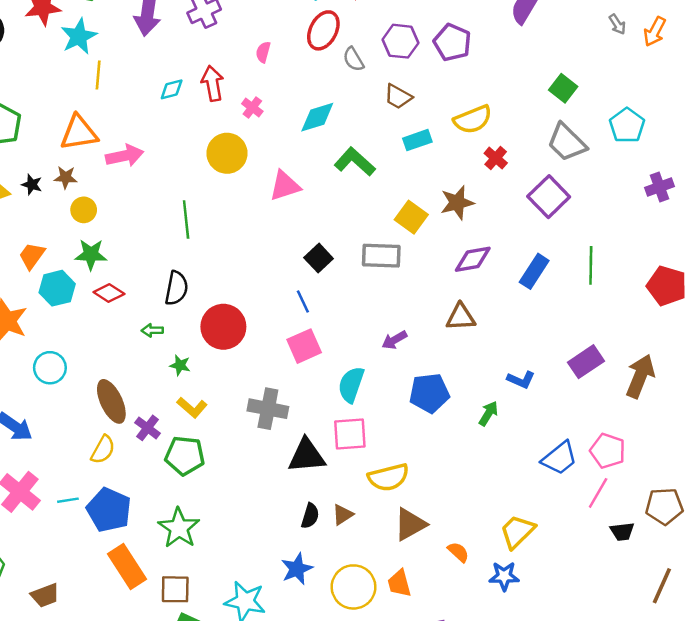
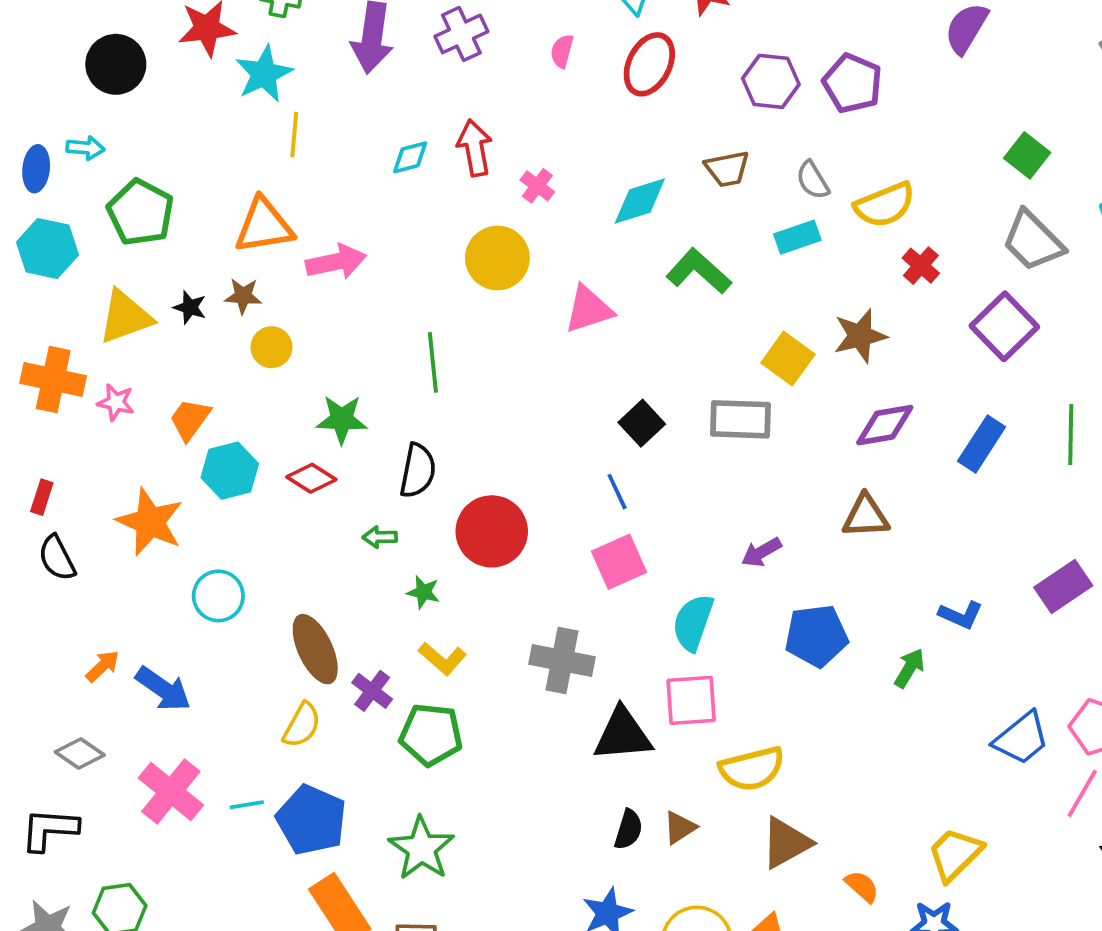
pink semicircle: (263, 52) -> (562, 51), moved
gray semicircle: (353, 59) -> (813, 180), moved
brown trapezoid: (398, 97) -> (727, 169), moved, turned -40
green star: (91, 254) -> (342, 419), moved

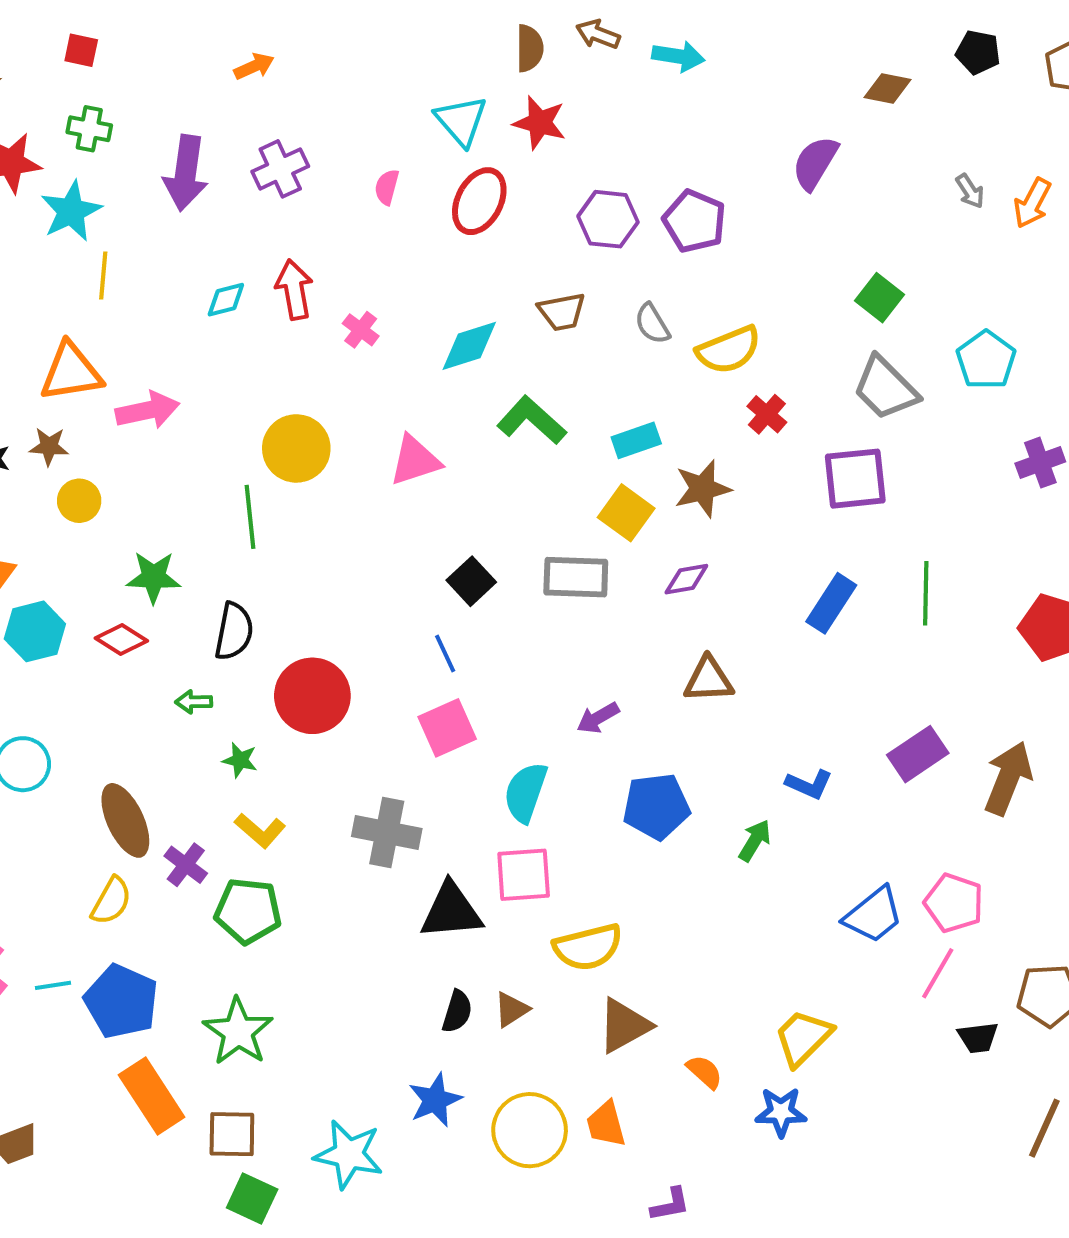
cyan rectangle: (797, 237) -> (636, 440), moved
yellow circle: (497, 258) -> (296, 448), moved
purple square: (1004, 326) -> (855, 479), turned 38
purple diamond: (885, 425) -> (686, 579), moved, size x0.7

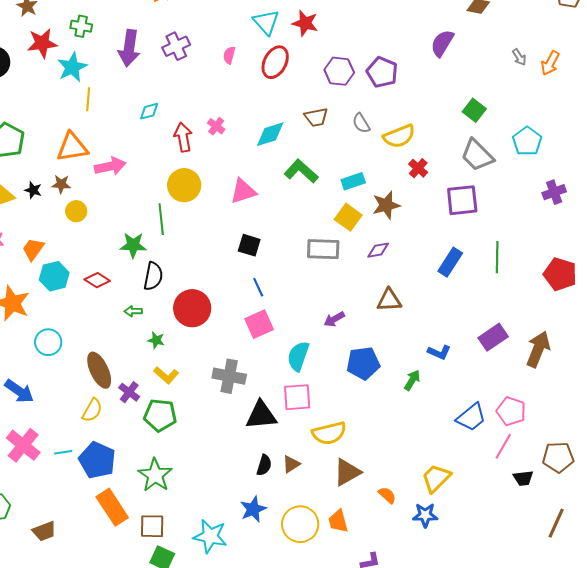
red arrow: (294, 290) -> (183, 137), moved
green star: (154, 577) -> (133, 245), moved
black square: (471, 581) -> (249, 245), moved, turned -30

